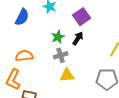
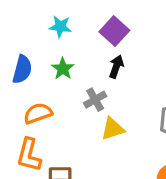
blue semicircle: (22, 17) -> (22, 69), moved
green star: (58, 37) -> (63, 69), moved

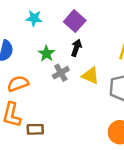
green star: (63, 69) -> (46, 54), moved
yellow triangle: (113, 129) -> (90, 76), moved, turned 42

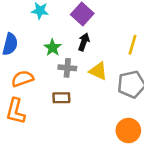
gray cross: (61, 73) -> (67, 68), turned 35
brown rectangle: (35, 129) -> (61, 98), moved

